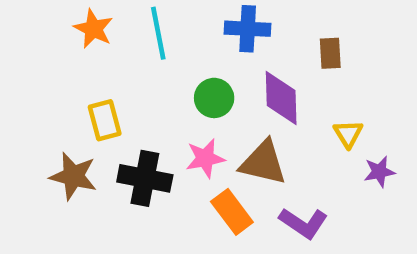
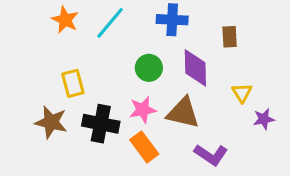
cyan line: (158, 33) -> (110, 23), turned 51
orange rectangle: (232, 212) -> (144, 147), moved

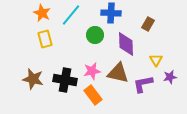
brown rectangle: (230, 37) -> (148, 24), turned 32
green circle: (149, 68) -> (95, 35), moved
yellow rectangle: (73, 83) -> (45, 39), moved
purple L-shape: (211, 155) -> (143, 84), moved, turned 135

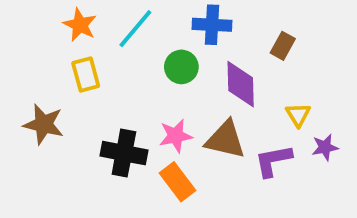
brown star: (33, 79) -> (44, 124), moved

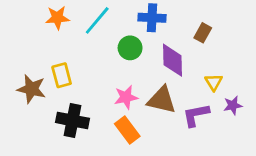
orange star: (80, 25) -> (57, 18), turned -30
yellow rectangle: (86, 75) -> (62, 75), moved
black cross: (124, 153) -> (73, 120), moved

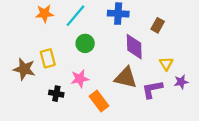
green circle: (130, 48) -> (85, 43), moved
pink star: (126, 97) -> (80, 79), moved
black cross: (73, 120) -> (56, 94), size x0.6

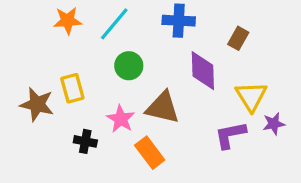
yellow triangle: (166, 64) -> (251, 96), size x1.5
brown triangle: (126, 78) -> (163, 108), moved
pink star: (80, 79) -> (121, 119), turned -30

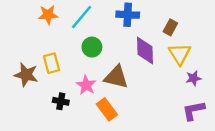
yellow triangle: (251, 96) -> (180, 54), moved
purple star: (274, 124) -> (193, 78), moved
purple L-shape: (230, 135) -> (193, 111), moved

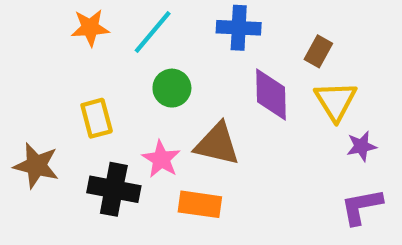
brown star: (26, 75) -> (36, 166), moved
black cross: (61, 101) -> (114, 189), size x1.6
orange rectangle: (107, 109) -> (200, 204), turned -45

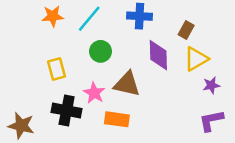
yellow triangle: (336, 101) -> (196, 59), turned 32
brown star: (36, 166) -> (21, 126), moved

